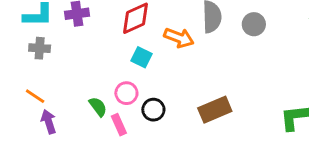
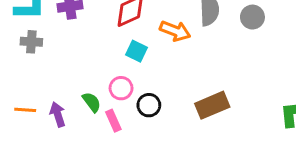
orange line: (35, 96) -> (25, 110), moved, turned -30
purple arrow: (49, 122) -> (58, 114), moved

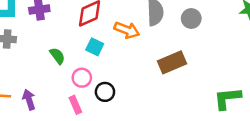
green semicircle: (92, 102) -> (57, 56), moved
brown rectangle: (212, 105) -> (172, 62), moved

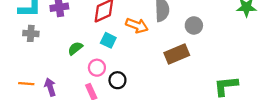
gray circle: (191, 19) -> (194, 25), moved
green semicircle: (57, 56) -> (75, 48), turned -91

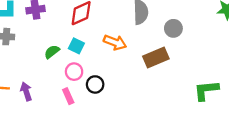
orange arrow: (137, 25) -> (115, 42), moved
cyan square: (108, 40) -> (76, 46), moved

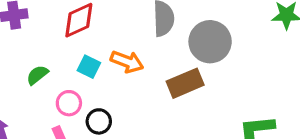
gray circle: (173, 28) -> (210, 42), size x1.6
cyan square: (76, 46) -> (89, 67), moved

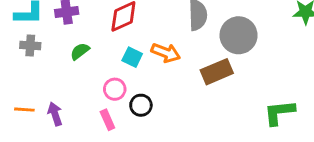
green semicircle: (37, 75) -> (80, 51), moved

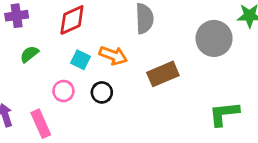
gray circle: (239, 35) -> (214, 38), moved
black circle: (141, 105) -> (102, 92), moved
pink rectangle: (107, 120) -> (41, 124), moved, size x1.4

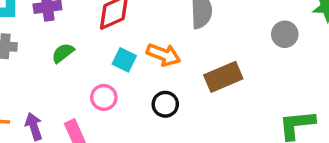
gray circle: (214, 38) -> (285, 34), size x0.6
black circle: (102, 92) -> (165, 104), moved

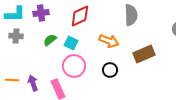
cyan square: (124, 60) -> (71, 43), moved
pink circle: (104, 97) -> (74, 66), size x1.5

